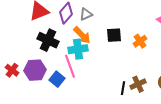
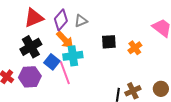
orange arrow: (82, 35) -> (65, 40), moved
black cross: (48, 40) -> (31, 47), moved, turned 35
blue square: (57, 79) -> (52, 62), moved

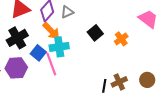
black square: (109, 42) -> (95, 33), turned -35

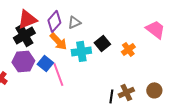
black cross: (17, 38) -> (24, 35), moved
cyan cross: (59, 47) -> (81, 51), moved
purple hexagon: (16, 68) -> (23, 61), moved

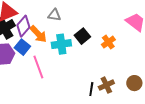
purple diamond: (54, 21) -> (23, 26), moved
gray triangle: (74, 22) -> (54, 15), turned 32
blue square: (45, 63) -> (22, 47), moved

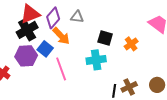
purple diamond: (23, 26) -> (53, 18), moved
black square: (82, 36) -> (105, 38), turned -35
cyan cross: (61, 44) -> (96, 60), moved

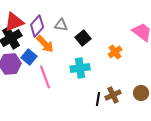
black square: (105, 38) -> (83, 38), moved, turned 35

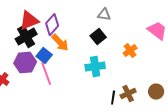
gray triangle: (61, 25) -> (104, 15), moved
pink line: (45, 77) -> (46, 74), moved

